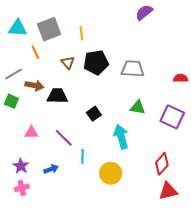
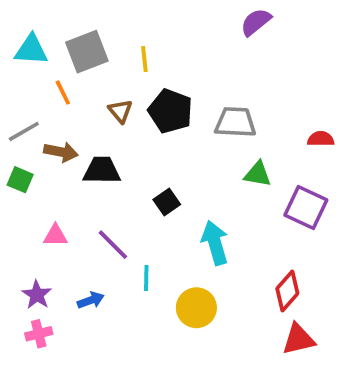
black pentagon: (96, 63) -> (170, 111), turned 30
green triangle: (138, 107) -> (258, 174), moved

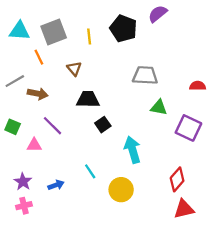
black pentagon: (170, 111) -> (123, 29), moved
black trapezoid: (102, 170) -> (88, 99), moved
green square: (20, 180) -> (13, 127), moved
purple line: (113, 245) -> (53, 126), moved
cyan line: (146, 278) -> (90, 171), turned -35

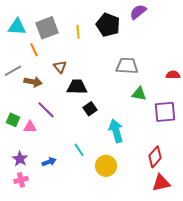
brown triangle: (74, 69) -> (60, 67), moved
green square: (13, 127) -> (13, 120), moved
purple square: (188, 128) -> (165, 112), turned -30

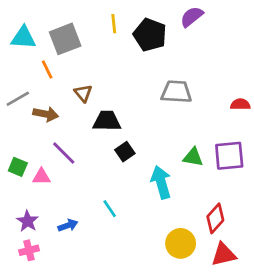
yellow line: (78, 32) -> (114, 24), moved
green triangle: (139, 94) -> (193, 157), moved
yellow circle: (106, 166) -> (181, 243), moved

